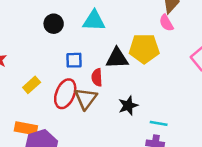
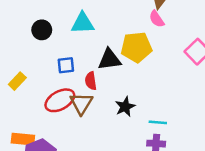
yellow rectangle: (32, 85) -> (17, 81), moved
red ellipse: (65, 94) -> (60, 100), turned 44

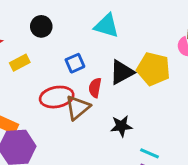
black circle: (42, 30) -> (41, 26), moved
black triangle: (110, 59) -> (122, 72), turned -40
blue square: (66, 65) -> (75, 63), turned -36

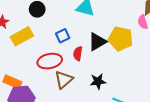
yellow rectangle: (20, 63) -> (22, 36), size x1.5
brown triangle: (78, 108) -> (64, 80), moved

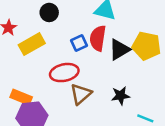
red semicircle: (78, 54) -> (98, 38), moved, size x1.5

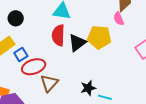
blue square: (79, 43) -> (21, 54), moved
black star: (121, 96) -> (88, 88), moved

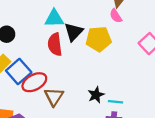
black triangle: (77, 43) -> (74, 32), moved
blue square: (21, 54) -> (19, 72), size x1.6

